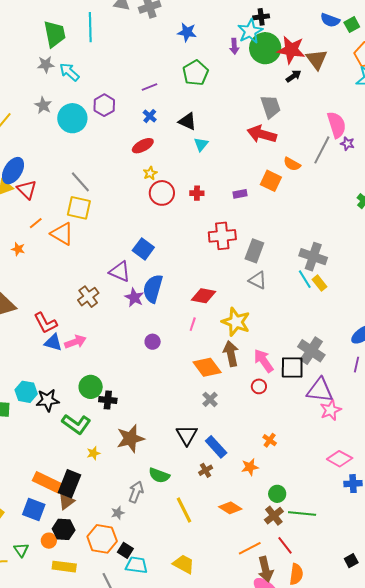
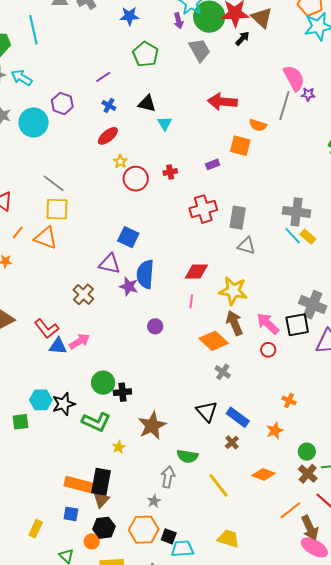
gray trapezoid: (271, 107) -> (200, 50), moved
blue square: (34, 510) -> (71, 514), size x0.7

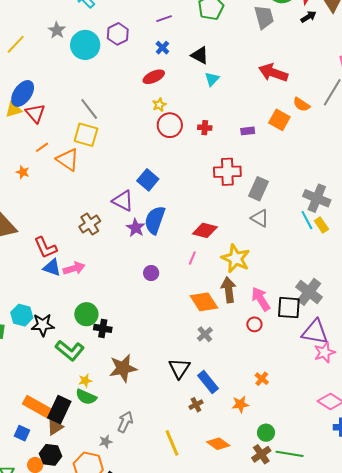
green semicircle: (187, 456) -> (86, 397), moved

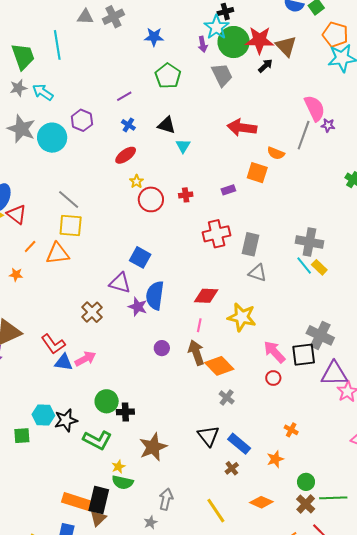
gray star: (57, 30) -> (21, 129), size x1.6
orange triangle: (68, 160) -> (58, 253), turned -30
brown arrow: (229, 290) -> (196, 353), moved

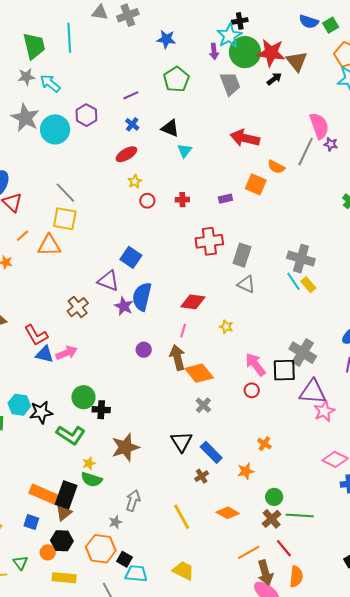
red circle: (151, 199) -> (147, 201), size x0.6
yellow star: (242, 317) -> (226, 327), size x0.5

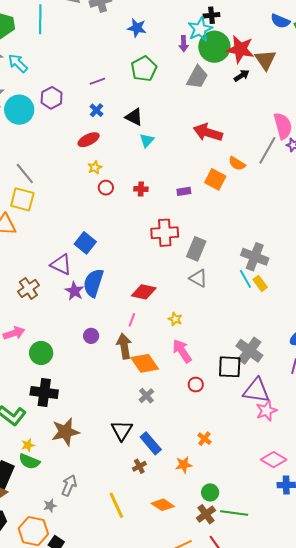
gray trapezoid: (230, 84) -> (197, 77), turned 45
pink arrow: (255, 364) -> (182, 351), moved
green circle: (84, 397) -> (41, 353), moved
black cross: (101, 410) -> (44, 392), size x1.5

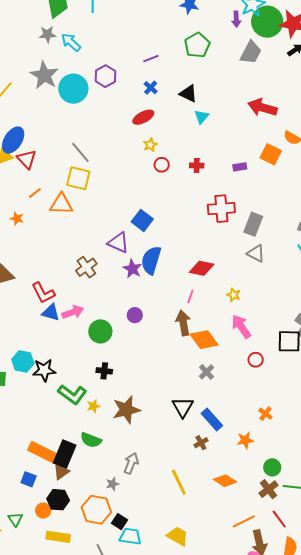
purple circle: (91, 336) -> (135, 315), moved
black cross: (44, 392) -> (104, 371), size x0.6
yellow star: (28, 445) -> (93, 406), moved

